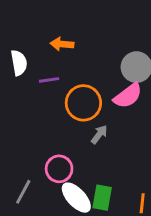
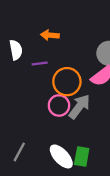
gray arrow: (99, 134) -> (79, 107), size x1.6
pink circle: (59, 169) -> (59, 105), moved

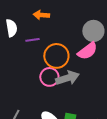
gray arrow: (79, 107) -> (67, 78), turned 35

